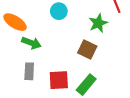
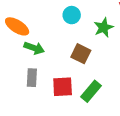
cyan circle: (59, 11) -> (72, 15), moved
brown square: (87, 49) -> (81, 54), moved

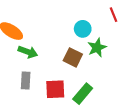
cyan circle: (72, 15) -> (83, 29), moved
green star: (104, 28) -> (97, 48), moved

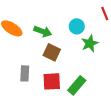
green arrow: (28, 52) -> (43, 31), moved
brown square: (73, 57) -> (52, 52), moved

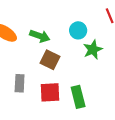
green rectangle: (77, 85) -> (78, 97), turned -54

